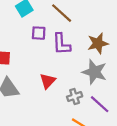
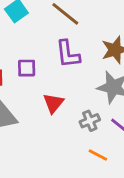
purple square: (39, 33) -> (27, 68), moved

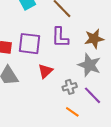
purple square: (27, 68) -> (30, 44), size x1.6

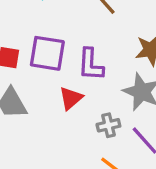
purple L-shape: (60, 37) -> (91, 65), moved

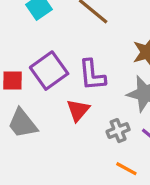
purple square: (47, 53) -> (49, 71), turned -36

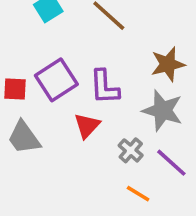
gray cross: (118, 131) -> (131, 150), turned -30

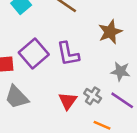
gray star: (163, 111) -> (121, 71), moved, size x0.7
red triangle: (87, 126) -> (68, 101), moved

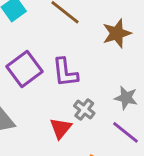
brown star: (110, 32) -> (117, 33), moved
gray cross: (93, 96) -> (84, 109), moved

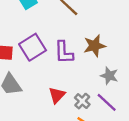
brown star: (117, 33) -> (94, 46), moved
gray cross: (84, 109) -> (82, 101), moved

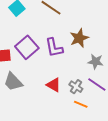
red triangle: (57, 95) -> (54, 85), turned -35

